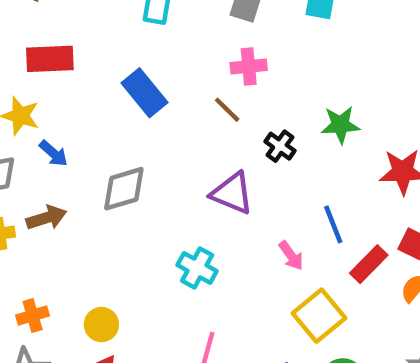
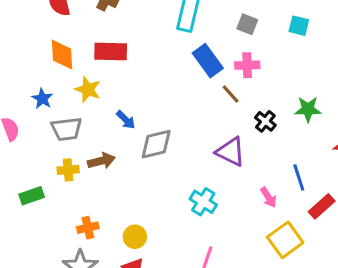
blue rectangle: (145, 93) -> (208, 61), moved
blue arrow: (53, 153) -> (126, 120), moved

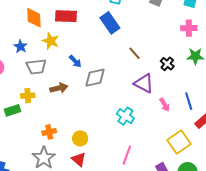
blue rectangle: (208, 61) -> (110, 23), moved
pink cross: (247, 65) -> (189, 28), moved
brown line: (231, 94) -> (134, 53), moved
yellow cross: (68, 170) -> (28, 96), moved
pink arrow: (268, 197) -> (165, 105), moved

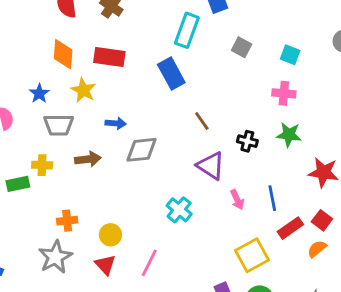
blue arrow: (75, 61) -> (116, 123), turned -48
black cross: (167, 64) -> (247, 141), turned -32
pink line: (127, 155) -> (149, 263), moved

